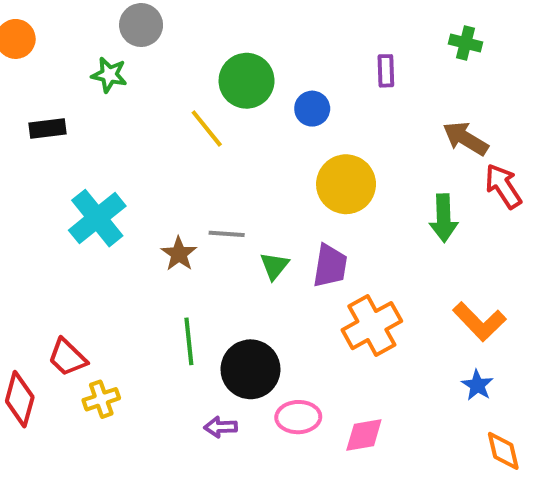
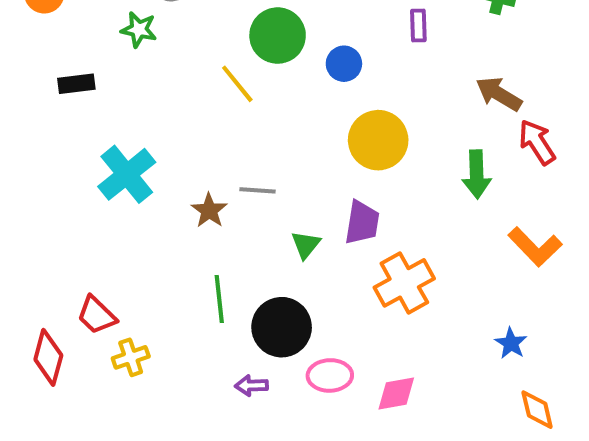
green triangle: (274, 266) -> (306, 245), moved
orange L-shape: (479, 322) -> (535, 247), moved

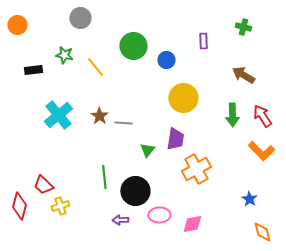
green star: (139, 30) -> (64, 55), moved
yellow line: (237, 84) -> (95, 67), moved
red arrow: (537, 142) -> (262, 116), moved
brown star: (209, 211) -> (99, 116), moved

